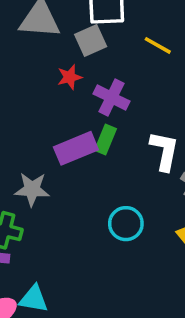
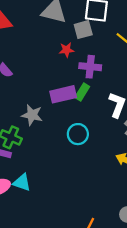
purple cross: (112, 97) -> (90, 67), turned -30
cyan circle: (126, 224) -> (78, 134), moved

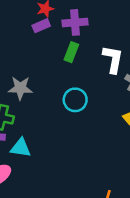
purple rectangle: (63, 94) -> (41, 26), moved, size x0.6
cyan triangle: (22, 182) -> (21, 148), moved

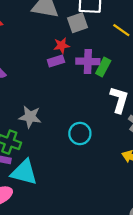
green rectangle: (71, 52) -> (103, 67), moved
cyan triangle: (21, 148) -> (24, 172), size x1.4

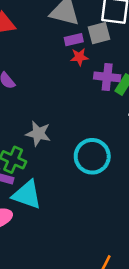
purple rectangle: (56, 61) -> (74, 40), moved
cyan circle: (80, 133) -> (92, 156), size x1.4

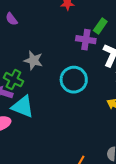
purple cross: (107, 77) -> (86, 40), moved

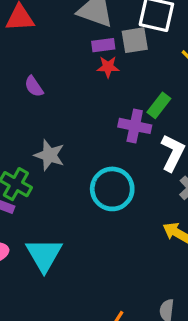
purple semicircle: (12, 19) -> (34, 86), moved
cyan triangle: (23, 107) -> (44, 255), moved, turned 35

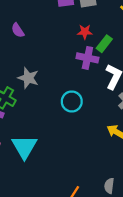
red star: (108, 67) -> (85, 32), moved
cyan circle: (112, 189) -> (72, 101), size x0.7

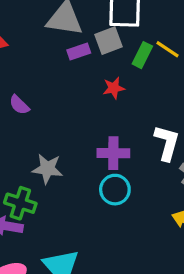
green rectangle: (104, 44) -> (142, 55), moved
purple cross: (87, 58) -> (113, 153), moved

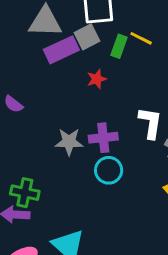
purple rectangle: (79, 51) -> (61, 50), size x1.6
gray star: (47, 169) -> (69, 142), moved

